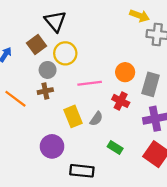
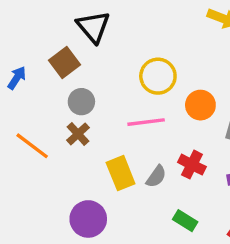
yellow circle: (65, 53) -> (158, 76), moved
brown cross: (45, 91) -> (78, 134), turned -32
red cross: (121, 101) -> (192, 165), moved

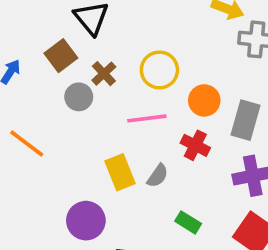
brown cross: (78, 134) -> (104, 74), moved
red cross: (192, 165) -> (195, 145), moved

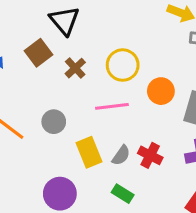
gray circle: (79, 97) -> (54, 122), moved
red cross: (195, 145) -> (150, 155), moved
green rectangle: (188, 222) -> (123, 194), moved

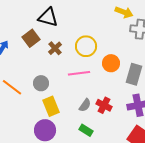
black triangle: (64, 21) -> (48, 17), turned -35
yellow rectangle: (89, 152) -> (51, 106), moved

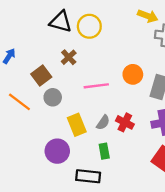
brown square: (31, 38) -> (41, 76), moved
yellow circle: (86, 46) -> (89, 26), moved
yellow rectangle: (51, 106) -> (77, 125), moved
green rectangle: (86, 130) -> (104, 151), turned 48

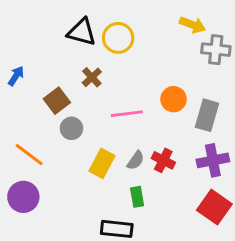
orange line: (19, 102) -> (29, 155), moved
yellow rectangle: (77, 125) -> (102, 163), turned 50
purple circle: (57, 151) -> (23, 197), moved

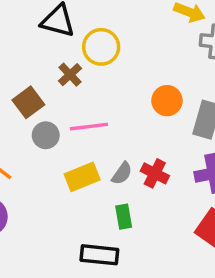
yellow circle: (118, 38) -> (101, 47), moved
pink line: (127, 114) -> (89, 127), moved
yellow rectangle: (102, 163) -> (82, 177), turned 40

